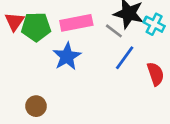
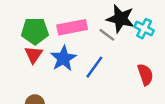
red triangle: (15, 22) -> (34, 55), moved
blue line: (125, 58) -> (94, 67), moved

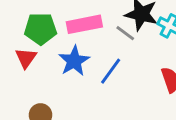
red triangle: (34, 55) -> (26, 58), moved

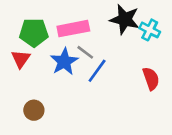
gray line: (125, 33) -> (85, 52), moved

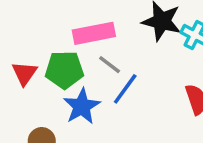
green pentagon: (34, 33) -> (64, 70), moved
blue star: (64, 62) -> (82, 106), moved

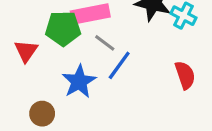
green pentagon: (64, 70) -> (63, 28), moved

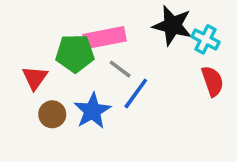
red semicircle: (185, 75) -> (212, 81), moved
brown circle: (42, 114) -> (52, 114), moved

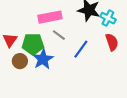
green pentagon: (75, 53) -> (33, 44), moved
blue line: (136, 93) -> (81, 49), moved

